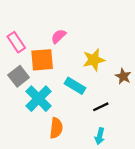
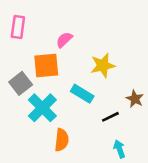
pink rectangle: (16, 42) -> (18, 27), moved, turned 42
brown star: (123, 76) -> (135, 99), moved
cyan arrow: (100, 136) -> (119, 149), moved, turned 147

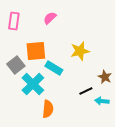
pink semicircle: (64, 40) -> (50, 18), moved
cyan rectangle: (82, 94) -> (54, 68), moved
cyan arrow: (119, 149) -> (102, 101), moved, turned -64

